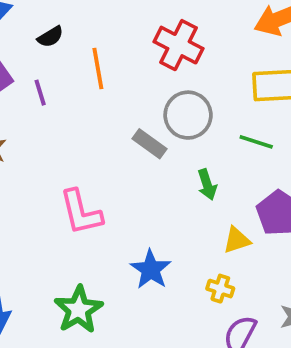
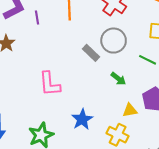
green arrow: (207, 184) -> (118, 79), turned -42
yellow cross: (220, 289) -> (118, 135), size x1.5

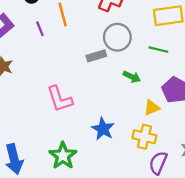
purple line: (37, 18) -> (40, 29), moved
gray rectangle: (91, 53) -> (96, 56), turned -48

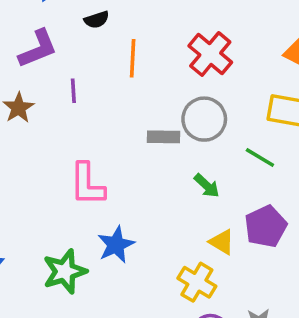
purple line: (40, 29) -> (73, 91), moved
yellow triangle: (152, 108) -> (222, 242), turned 36
blue star: (103, 129) -> (116, 245), moved

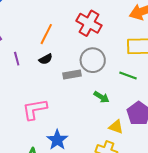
black semicircle: (97, 20) -> (46, 59), moved
orange line: (133, 58) -> (46, 34), turned 35
pink L-shape: (87, 184) -> (35, 109), turned 92

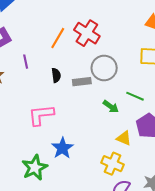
red cross: (89, 23) -> (87, 33), moved
black semicircle: (46, 59) -> (56, 75), moved, turned -72
green line: (128, 76) -> (135, 96), moved

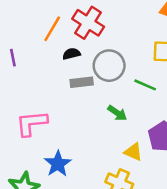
black semicircle: (56, 75) -> (71, 54), moved, turned -96
green line: (135, 96) -> (145, 85), moved

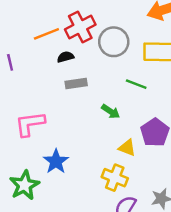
red cross: (88, 23) -> (80, 27), turned 32
orange line: (52, 29) -> (46, 34), turned 40
gray circle: (109, 66) -> (114, 42), moved

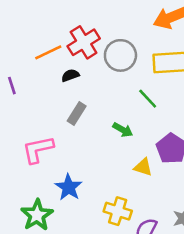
gray rectangle: (76, 83) -> (77, 114), moved, turned -45
green line: (136, 84) -> (148, 99), turned 30
yellow cross: (115, 178) -> (118, 211), moved

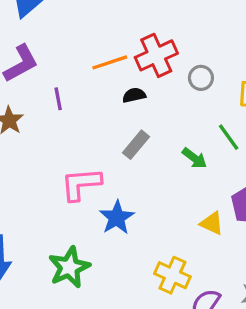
gray circle: (120, 55) -> (201, 78), size x0.6
green arrow: (123, 130) -> (194, 158), moved
blue star: (69, 187) -> (117, 218), moved

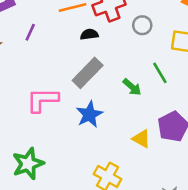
purple line: (58, 99) -> (30, 32), turned 30
gray rectangle: (136, 145) -> (88, 73), size x1.4
blue star: (117, 218) -> (89, 114), moved

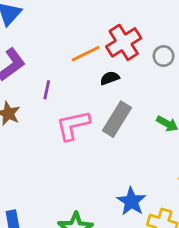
pink L-shape: (42, 100) -> (73, 125), moved
blue star: (89, 114) -> (131, 201), moved

